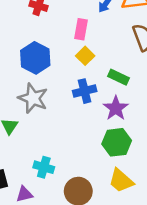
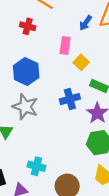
yellow square: (85, 56) -> (81, 62), moved

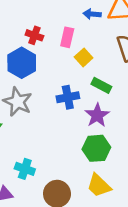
blue arrow: (86, 23) -> (92, 14), turned 56
red cross: (28, 26) -> (34, 35), moved

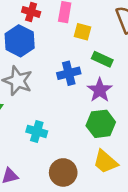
yellow square: (84, 57) -> (82, 32), turned -30
cyan cross: (25, 169) -> (37, 131), moved

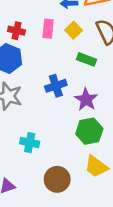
yellow square: (82, 32) -> (74, 30), moved, turned 35
green rectangle: (102, 59) -> (87, 59), moved

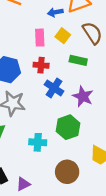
red cross: (16, 31) -> (41, 65), moved
blue cross: (56, 86) -> (54, 88), turned -30
green hexagon: (89, 131) -> (68, 127), moved

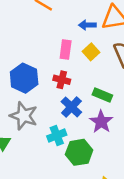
green rectangle: (78, 60) -> (102, 95), moved
cyan cross: (38, 142) -> (57, 135), moved, turned -35

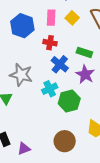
blue hexagon: (24, 78) -> (22, 26), moved

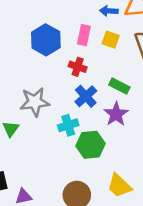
yellow square: (72, 18) -> (111, 40), turned -32
gray star: (21, 75) -> (35, 102), turned -30

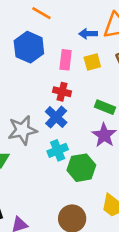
blue hexagon: (46, 40) -> (29, 47), moved
yellow square: (111, 40) -> (92, 62), turned -30
blue cross: (86, 96) -> (56, 117), moved

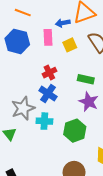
pink rectangle: (66, 60) -> (48, 37), moved
red cross: (62, 92) -> (49, 73), turned -32
cyan cross: (58, 150) -> (44, 121), moved, turned 35

